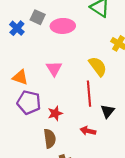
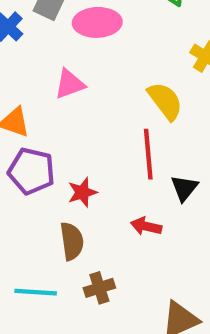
pink triangle: (54, 69) -> (70, 84), moved, turned 42

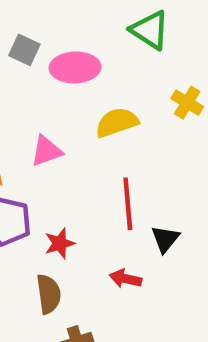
pink triangle: (70, 84) -> (46, 151), moved
yellow semicircle: (165, 101) -> (117, 122), moved, turned -72

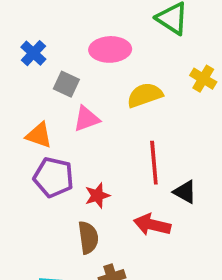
gray square: (24, 50) -> (66, 84), moved
black triangle: (165, 239) -> (185, 192), turned -40
red arrow: (126, 279) -> (152, 225), size x1.4

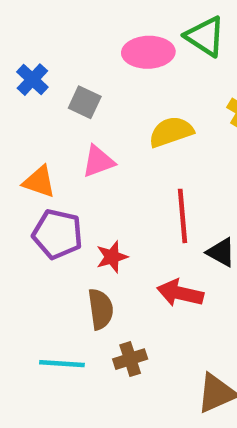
pink ellipse: (110, 49) -> (148, 52), moved
gray square: (66, 84) -> (85, 102), moved

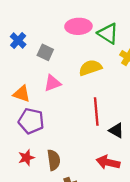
green triangle: (205, 36) -> (108, 33), moved
red star: (112, 257) -> (26, 158), moved
red arrow: (180, 293) -> (108, 162), moved

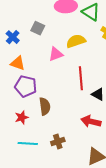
blue cross: (18, 41) -> (13, 37), moved
pink triangle: (52, 83) -> (56, 54), moved
brown semicircle: (54, 160) -> (45, 106), moved

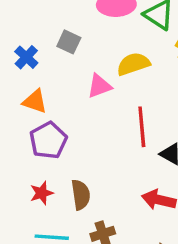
purple pentagon: (26, 86) -> (48, 140), turned 30
brown semicircle: (45, 106) -> (81, 195), moved

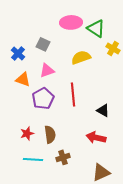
pink triangle: (99, 86) -> (47, 70), moved
red line: (142, 127) -> (73, 94), moved
purple pentagon: (48, 140) -> (43, 98), moved

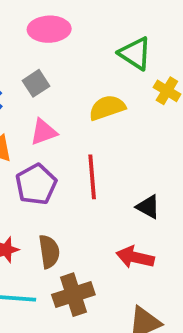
pink ellipse: (71, 22) -> (49, 29), moved
gray square: (43, 44) -> (36, 83), turned 32
brown cross: (63, 157) -> (73, 295), size x1.5

